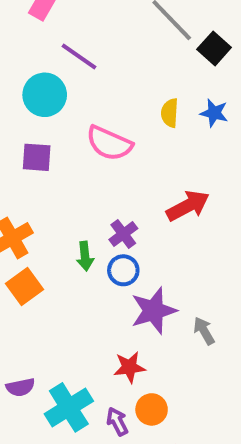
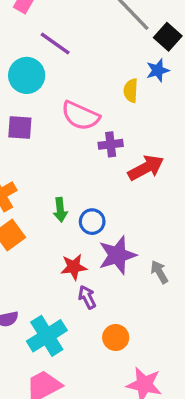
blue star: (214, 113) -> (158, 70), moved, turned -30
purple cross: (123, 234) -> (111, 144), moved, turned 30
red star: (129, 367) -> (74, 267), moved
purple arrow: (117, 422) -> (87, 297), moved

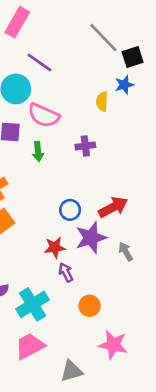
black square: (168, 37) -> (133, 57), turned 30
pink semicircle: (80, 116) -> (44, 115), moved
red arrow: (146, 168) -> (113, 207), moved
green arrow: (60, 210) -> (38, 151), moved

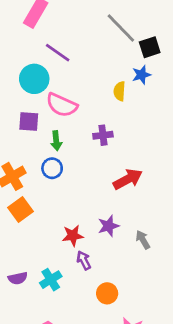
red arrow: (113, 207) -> (128, 179), moved
blue circle: (70, 210) -> (52, 168), moved
purple star: (91, 238) -> (108, 226), size x0.7
cyan cross: (33, 304) -> (51, 280), moved, size x0.7

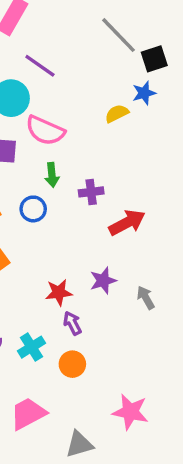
yellow semicircle: (119, 91) -> (117, 113), turned 60
purple cross: (103, 135) -> (91, 192), moved
green arrow: (56, 141) -> (52, 175), moved
orange circle: (107, 293) -> (72, 364), moved

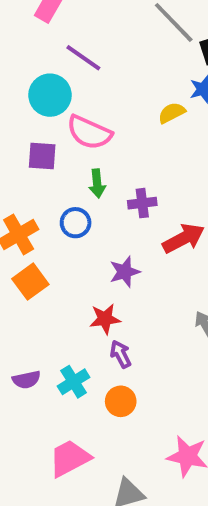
purple star: (103, 281) -> (125, 272), moved

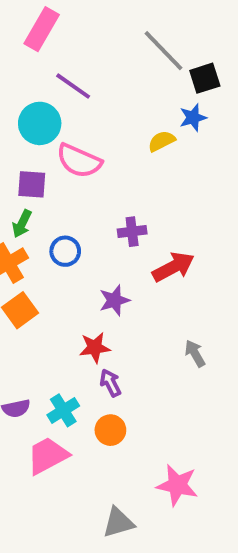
green arrow: (97, 183) -> (22, 224), moved, turned 32
pink trapezoid: (70, 458) -> (48, 456), moved

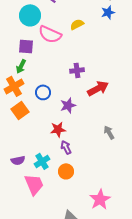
yellow semicircle: (162, 141) -> (77, 24), moved
blue circle: (65, 251) -> (43, 92), moved
pink trapezoid: (48, 456) -> (34, 184), turned 95
pink star: (177, 485) -> (100, 199), turned 30

